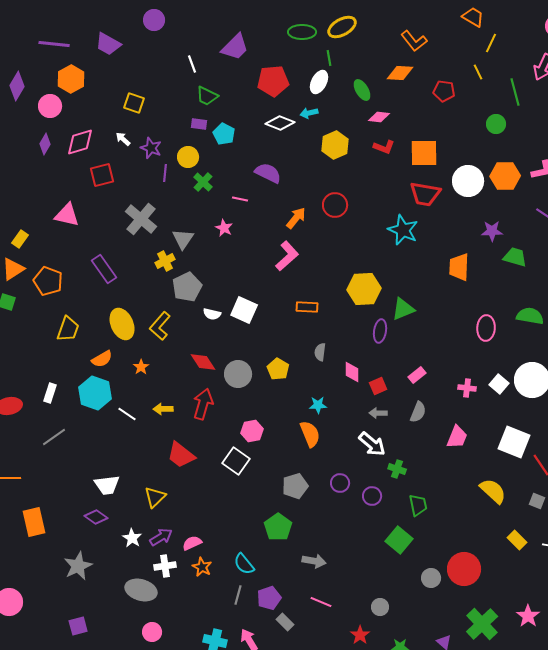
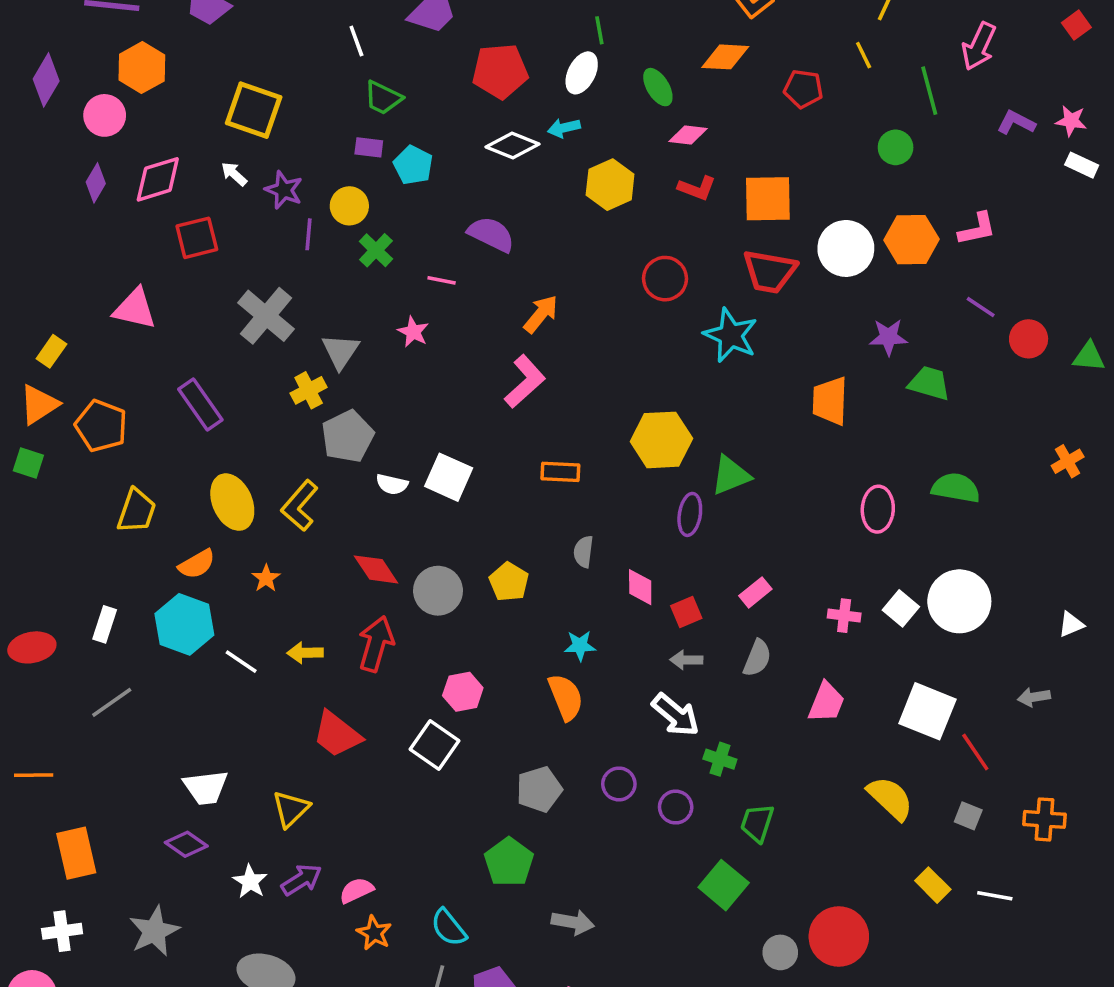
yellow square: (134, 103) -> (254, 110), size x1.5
red circle: (335, 205) -> (665, 279), moved
green trapezoid: (418, 505) -> (757, 823), turned -150
white cross: (165, 566) -> (62, 931), moved

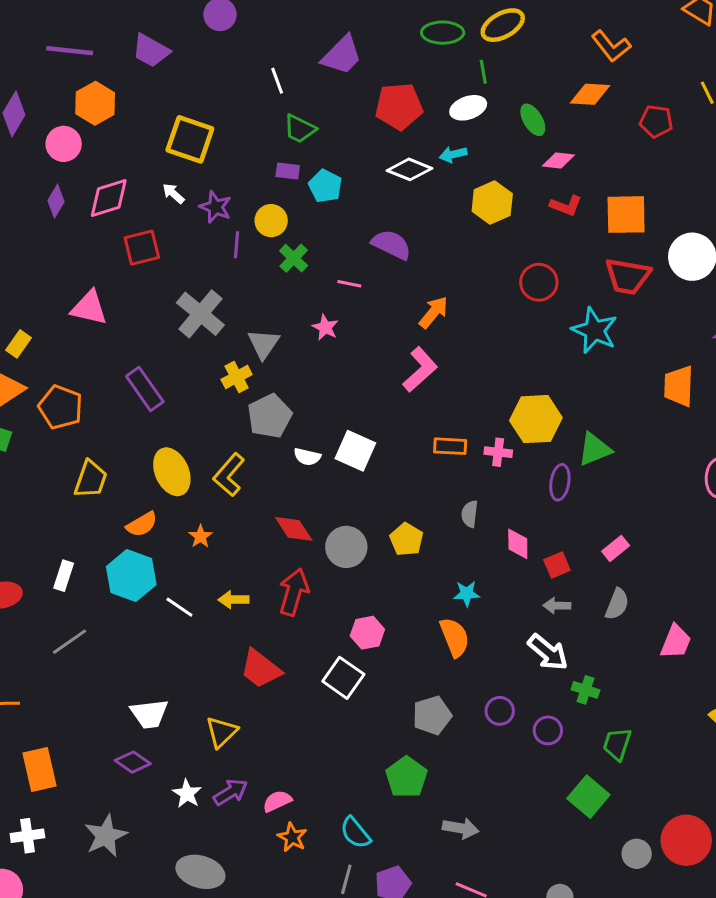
white ellipse: (582, 73) -> (468, 108), turned 44
pink cross: (844, 616) -> (498, 452), moved

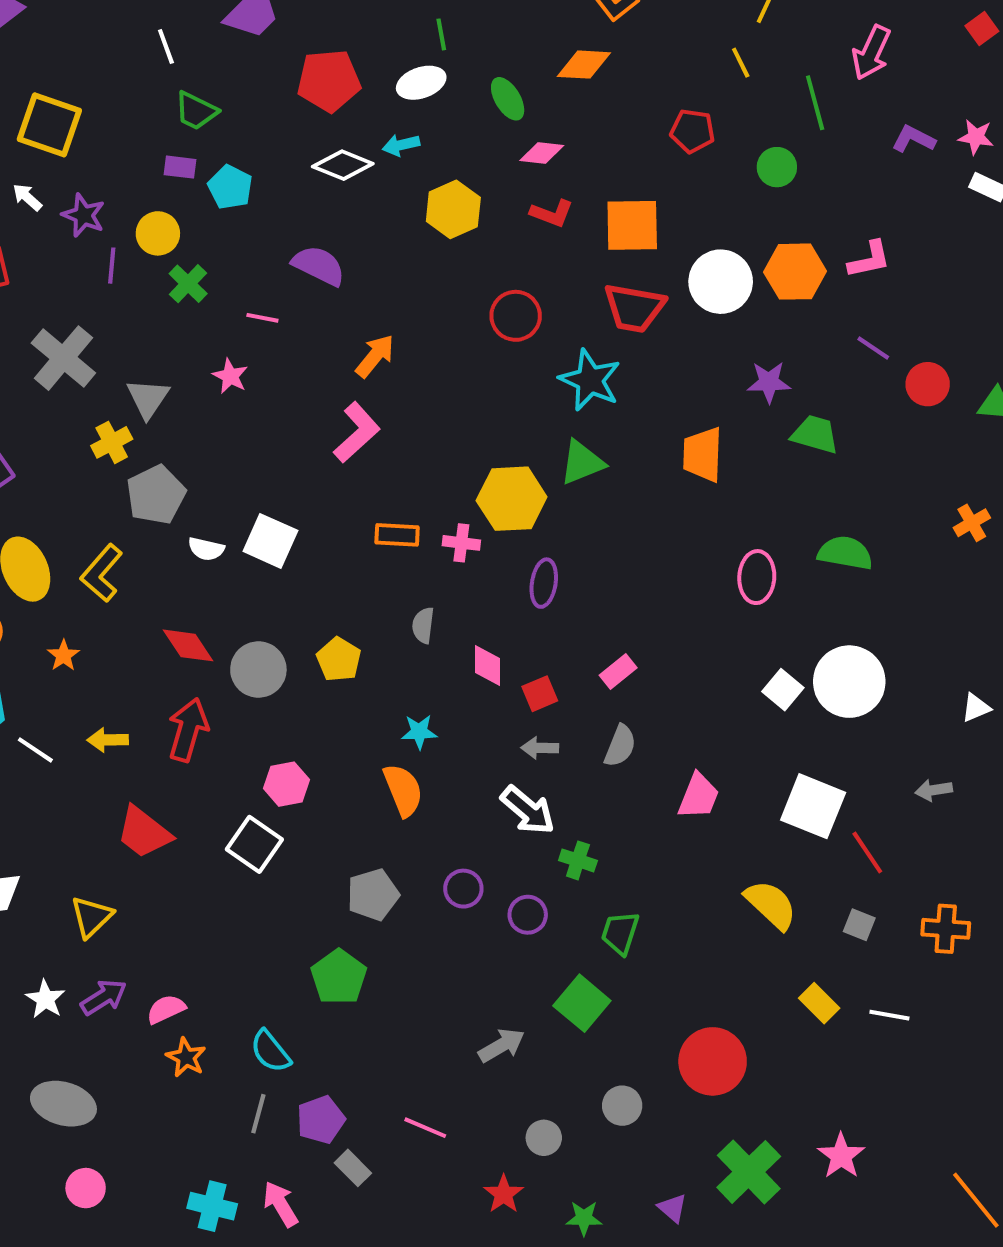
red pentagon: (656, 121) -> (692, 131), moved
green triangle: (594, 449) -> (582, 463), moved
gray arrow: (461, 828) -> (502, 1045), moved, turned -40
gray circle: (637, 854) -> (622, 1106), moved

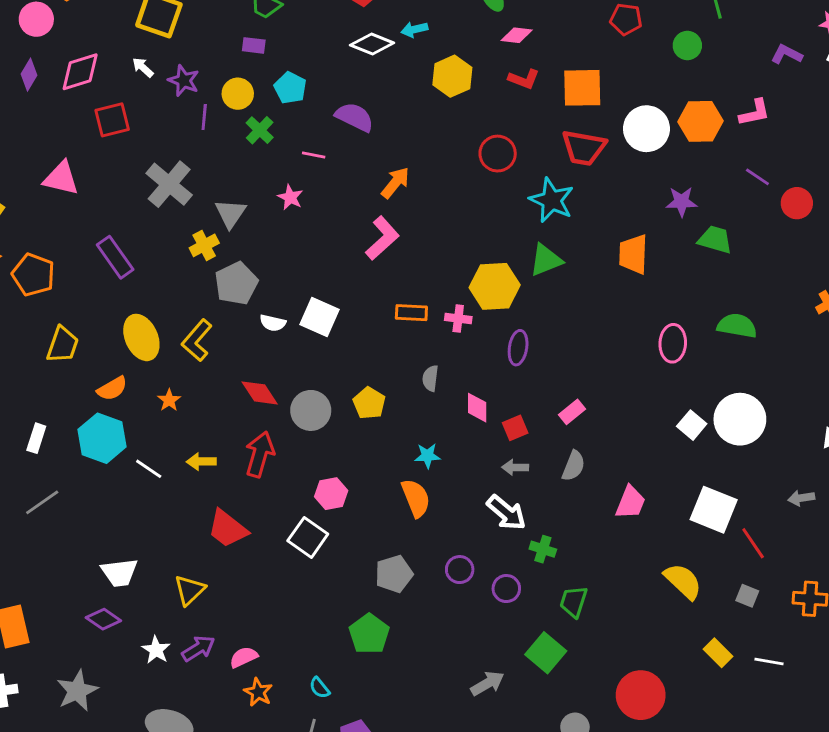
purple L-shape: (914, 139) -> (787, 54), moved
cyan pentagon: (230, 187) -> (290, 88), moved
cyan semicircle: (270, 1051) -> (319, 688), size x0.7

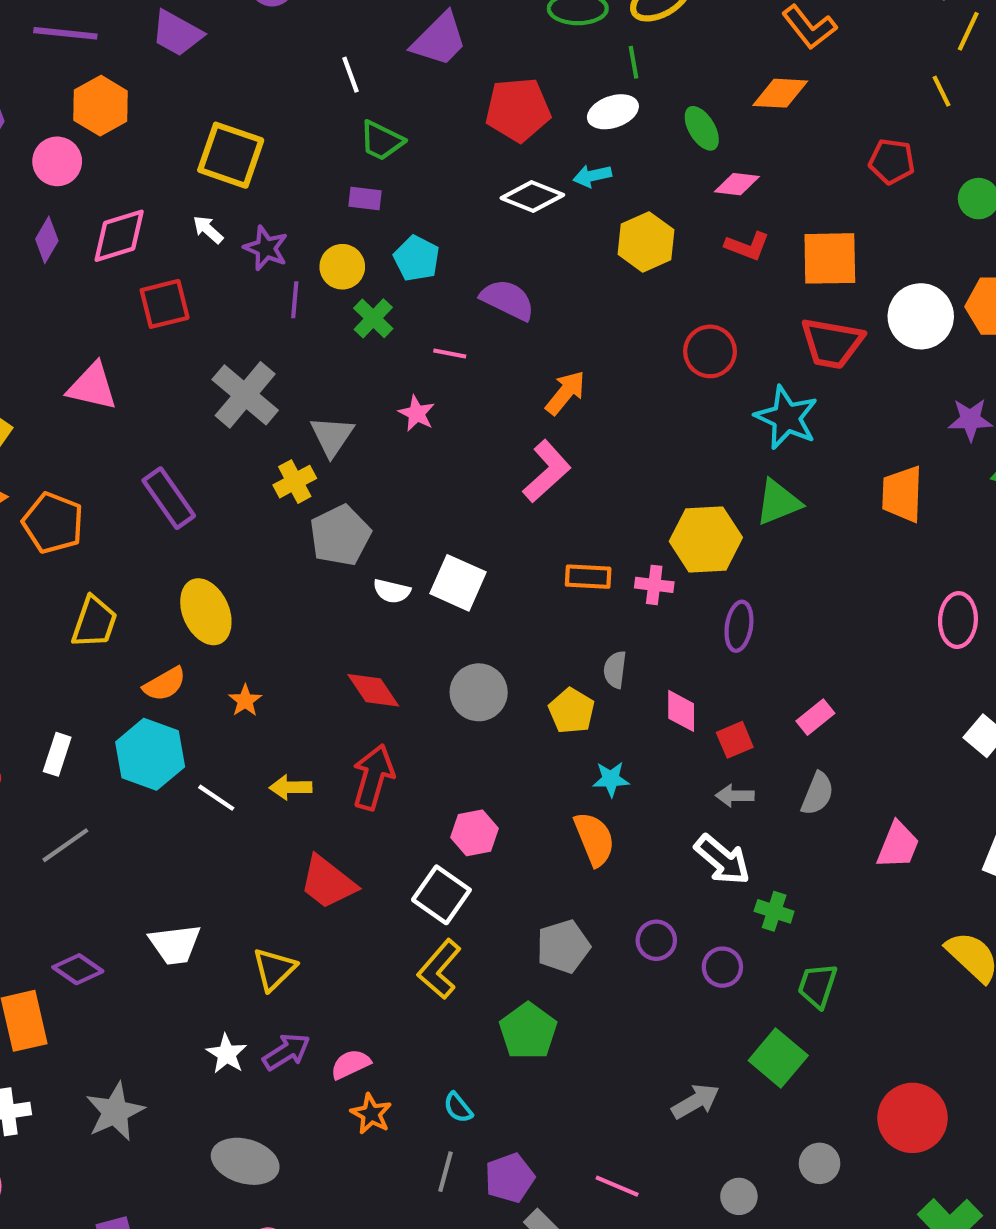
yellow L-shape: (197, 340) -> (439, 969), moved
yellow pentagon: (369, 403) -> (572, 711), moved
gray circle: (311, 410) -> (479, 692), moved
purple diamond: (103, 619) -> (78, 969), moved

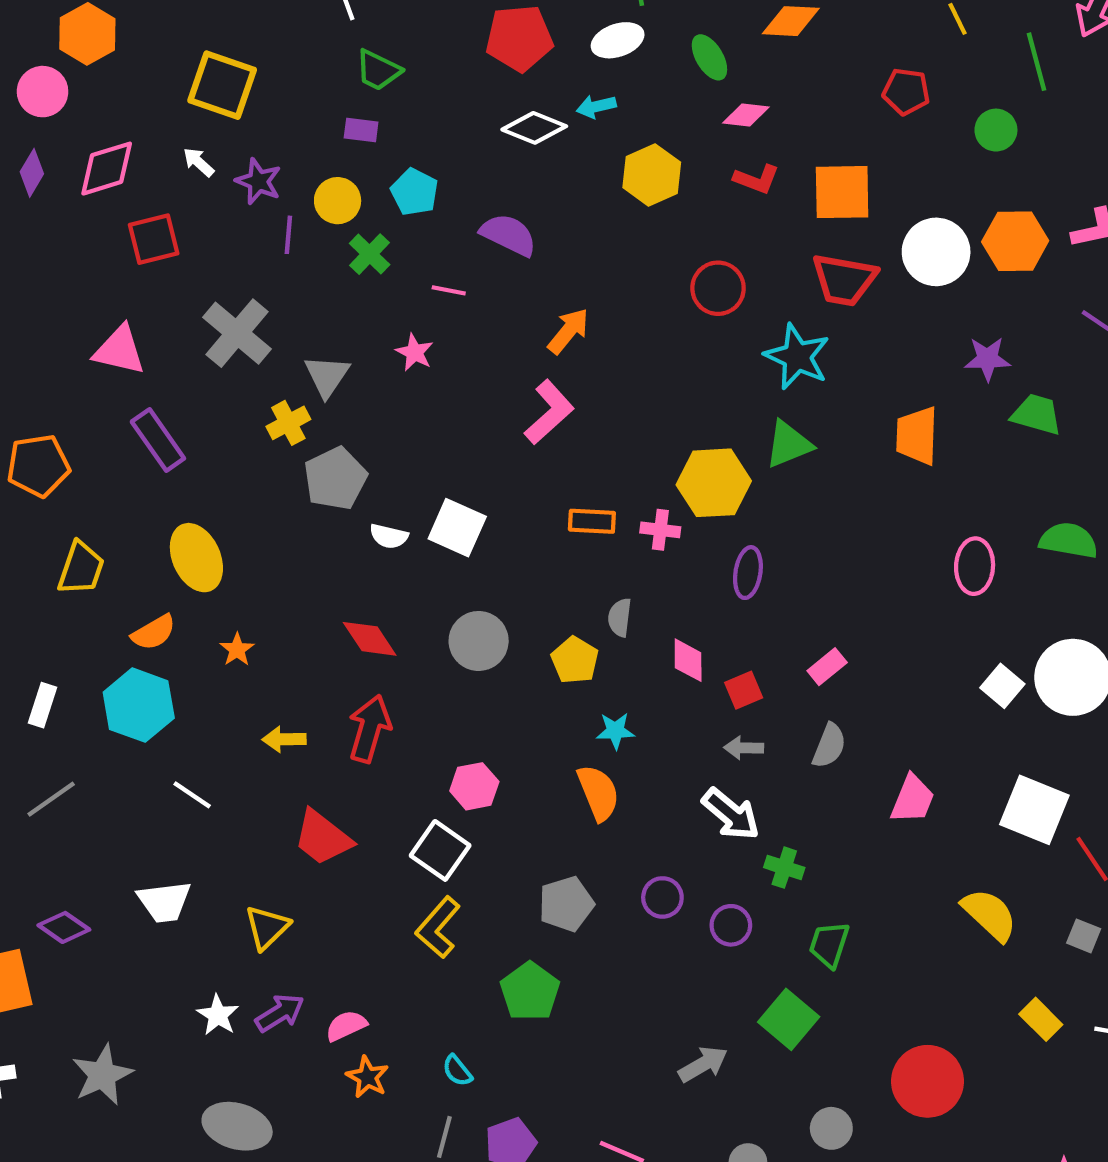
pink triangle: (92, 387) -> (119, 350), moved
orange pentagon: (53, 523) -> (38, 466), turned -30
white line: (216, 798) -> (192, 795), moved

